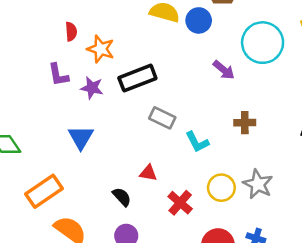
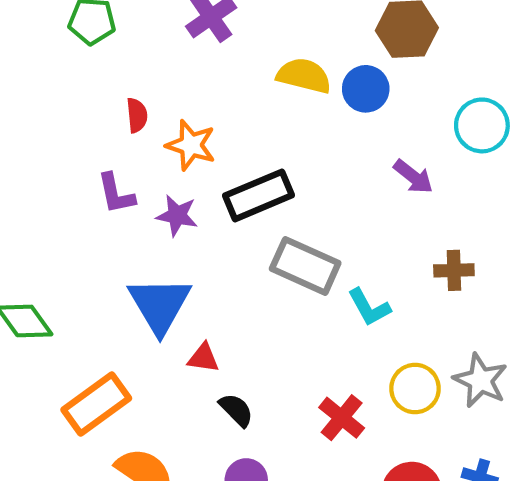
cyan circle: (263, 43) -> (482, 125), size x0.7
gray rectangle: (162, 118) -> (305, 266), size x1.4
blue triangle: (81, 137) -> (160, 305), size x1.4
red triangle: (148, 173) -> (203, 358), moved

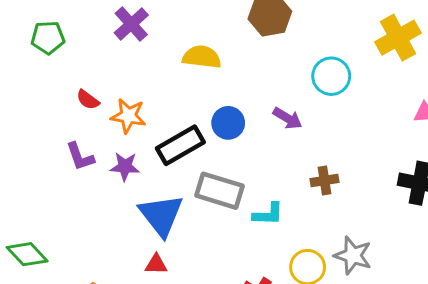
blue circle: (366, 89) -> (228, 123), moved
red semicircle: (137, 115) -> (88, 100), turned 140
blue triangle: (160, 305) -> (161, 215), moved
cyan L-shape: (369, 307) -> (268, 214), turned -52

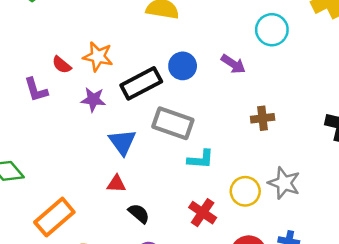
red semicircle: (88, 100) -> (62, 65), moved
purple L-shape: (80, 157) -> (36, 90), moved
cyan L-shape: (268, 214) -> (201, 159), moved
blue triangle: (161, 215) -> (122, 142), size x0.7

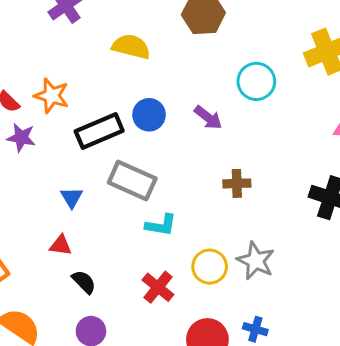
purple star: (93, 100) -> (21, 138), moved
blue triangle: (122, 142) -> (72, 197), size x0.7

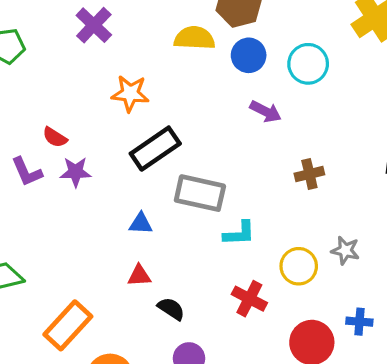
yellow semicircle: (131, 47) -> (194, 38), moved
orange star: (52, 96) -> (130, 93), moved
blue circle: (149, 115) -> (249, 55), moved
blue triangle: (72, 197) -> (141, 223), turned -45
gray star: (256, 261) -> (345, 250), size x0.7

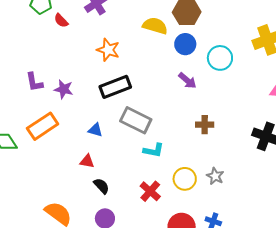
red semicircle: (55, 137) -> (61, 21), moved
orange rectangle: (68, 325) -> (43, 126), moved

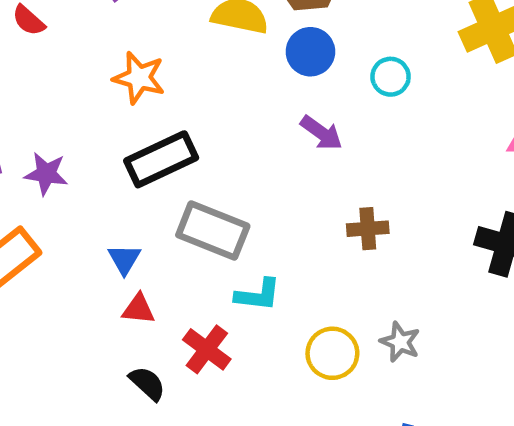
cyan circle: (220, 58) -> (391, 77), size x0.7
blue triangle: (95, 130) -> (124, 259), turned 49
red triangle: (87, 161) -> (138, 309), moved
red cross: (150, 191) -> (207, 349), moved

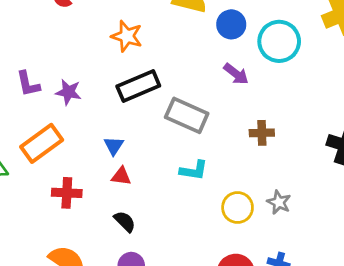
cyan circle: (391, 77) -> (279, 41), size x1.8
gray rectangle: (213, 231) -> (187, 115), moved
red cross: (207, 349) -> (67, 193), moved, turned -36

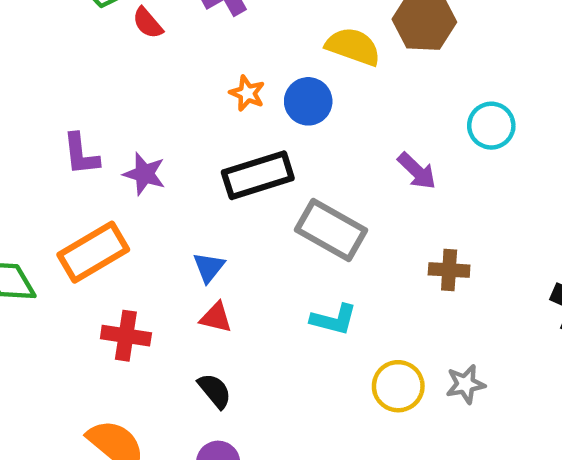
blue circle: (231, 24) -> (308, 101), moved
orange star: (127, 36) -> (247, 93), size x0.7
cyan circle: (279, 41) -> (491, 126), size x0.7
gray star: (279, 202) -> (465, 384), turned 30

